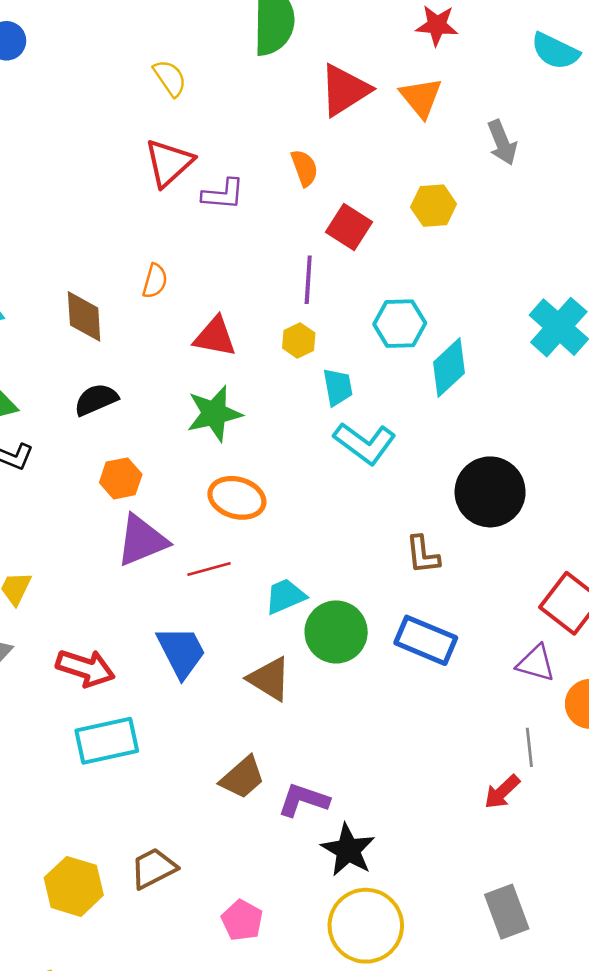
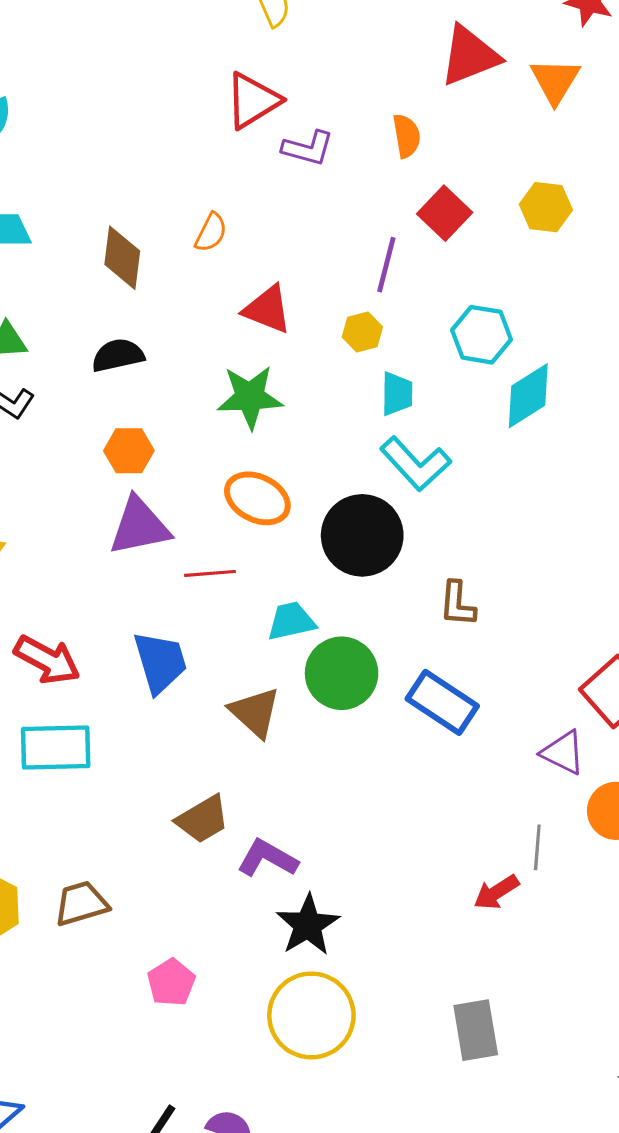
black circle: (490, 492) -> (362, 535), moved

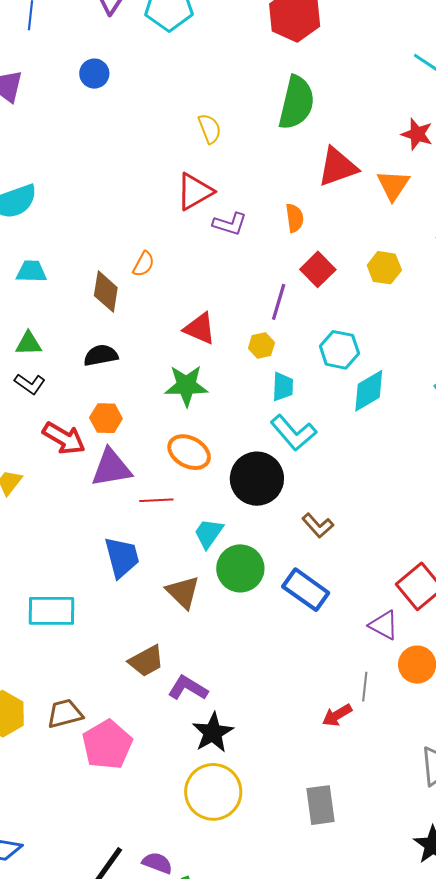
orange semicircle: (211, 233) -> (144, 264), moved
brown L-shape: (457, 604) -> (318, 526), turned -48
cyan trapezoid: (291, 621) -> (209, 533), turned -44
red arrow: (47, 660) -> (64, 438), moved
pink pentagon: (171, 982) -> (107, 745), moved, size x1.6

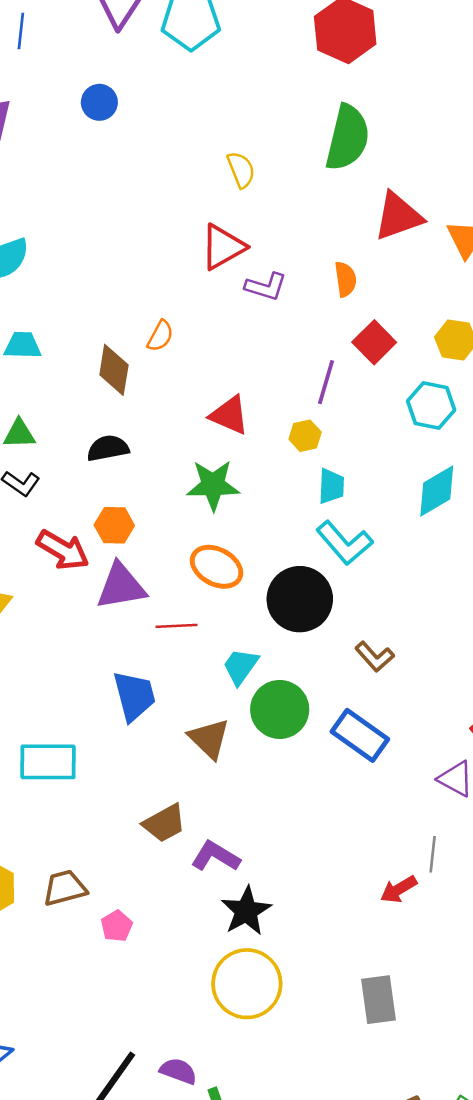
cyan hexagon: (339, 350) -> (431, 405), moved
pink pentagon: (107, 745) -> (117, 926), size x0.5

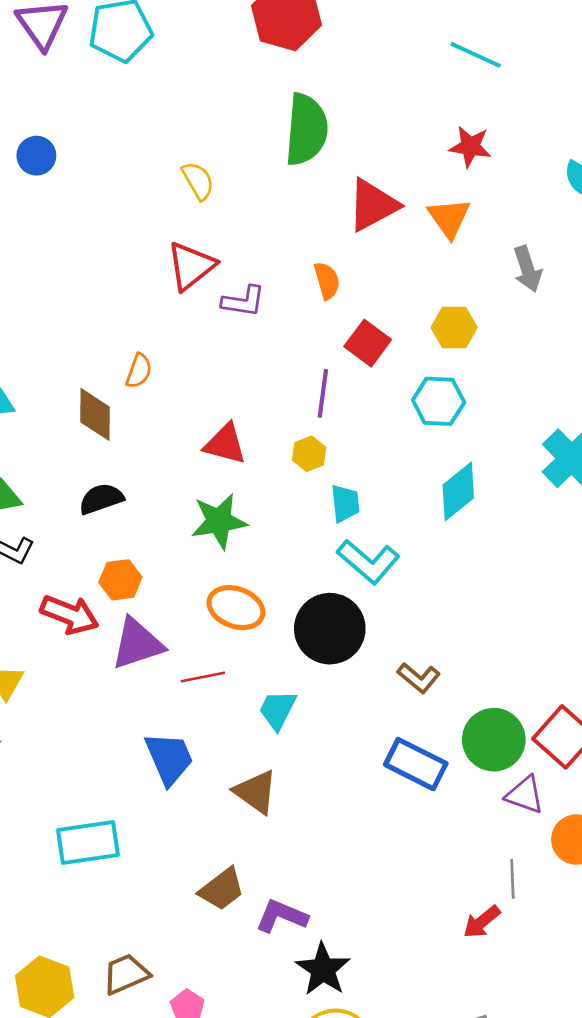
blue circle: (99, 102) -> (36, 156), moved
green circle: (280, 709) -> (494, 740), moved

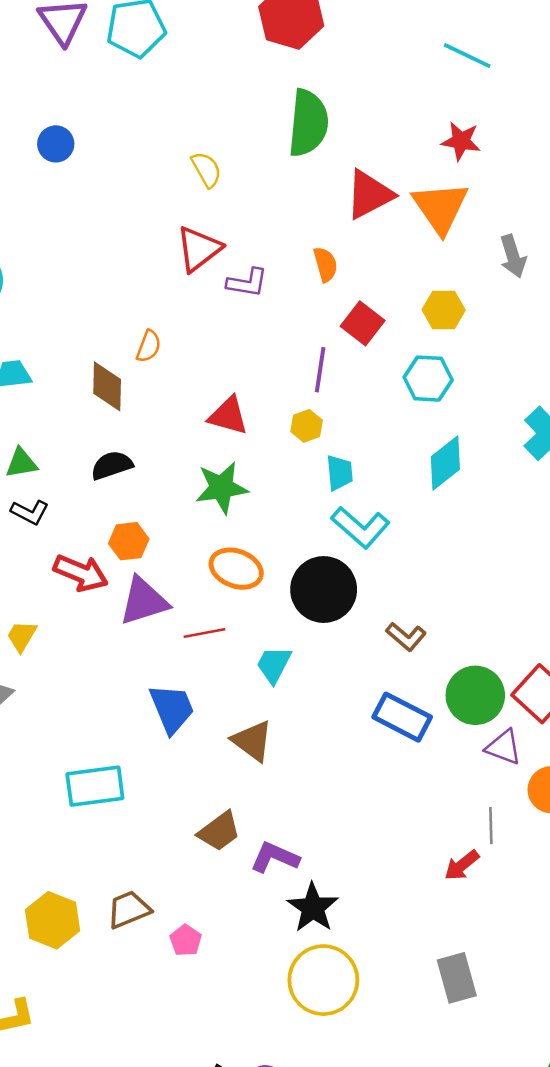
orange triangle: (449, 218) -> (440, 207), size x1.4

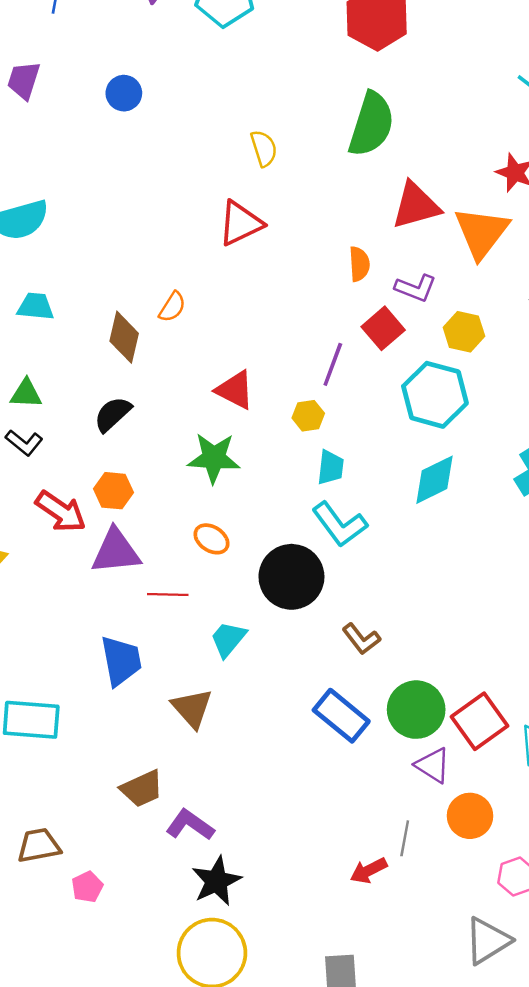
purple L-shape: (247, 283) -> (416, 288), moved
cyan hexagon: (428, 379) -> (435, 395), size x1.4
black semicircle: (112, 465) -> (113, 414), turned -36
orange ellipse: (236, 569) -> (211, 539), size x0.7

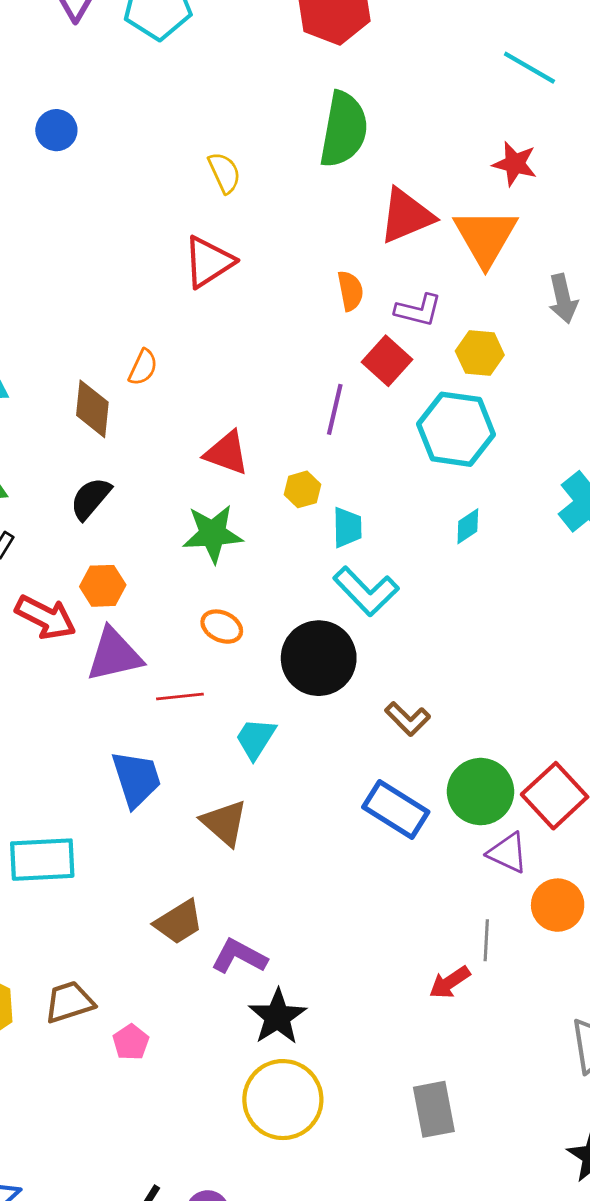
yellow hexagon: (308, 416) -> (302, 489), moved
cyan diamond: (434, 480) -> (468, 526), size x0.6

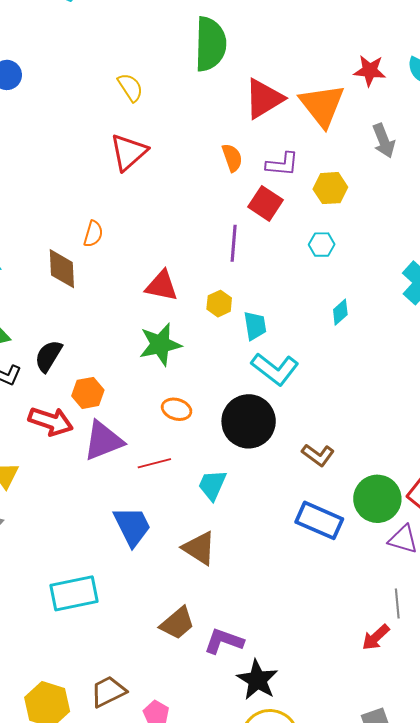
red star: (515, 164) -> (370, 71), moved
cyan hexagon: (456, 429) -> (322, 245), size x0.5
black semicircle: (91, 498) -> (48, 356), moved

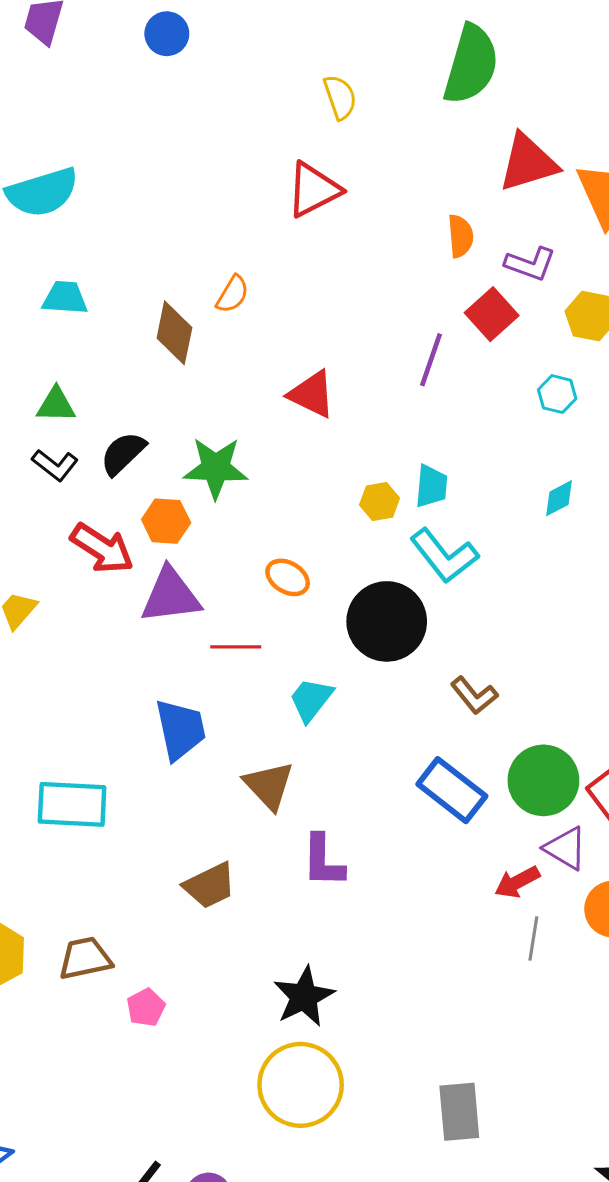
yellow hexagon: (219, 304) -> (379, 502), moved
green star: (160, 344) -> (216, 468), moved
red arrow: (376, 637) -> (517, 882), moved
purple L-shape: (224, 641) -> (323, 861), moved, turned -123

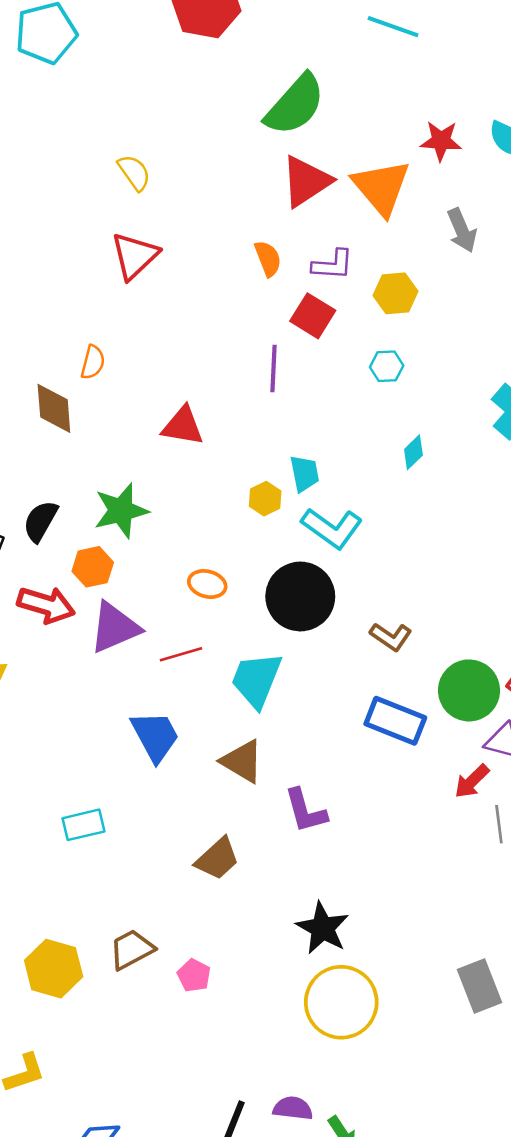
green semicircle: (471, 64) -> (295, 105), moved, turned 42
cyan trapezoid: (311, 700) -> (256, 680), size x1.4
cyan rectangle: (72, 804) -> (83, 825), size x0.7

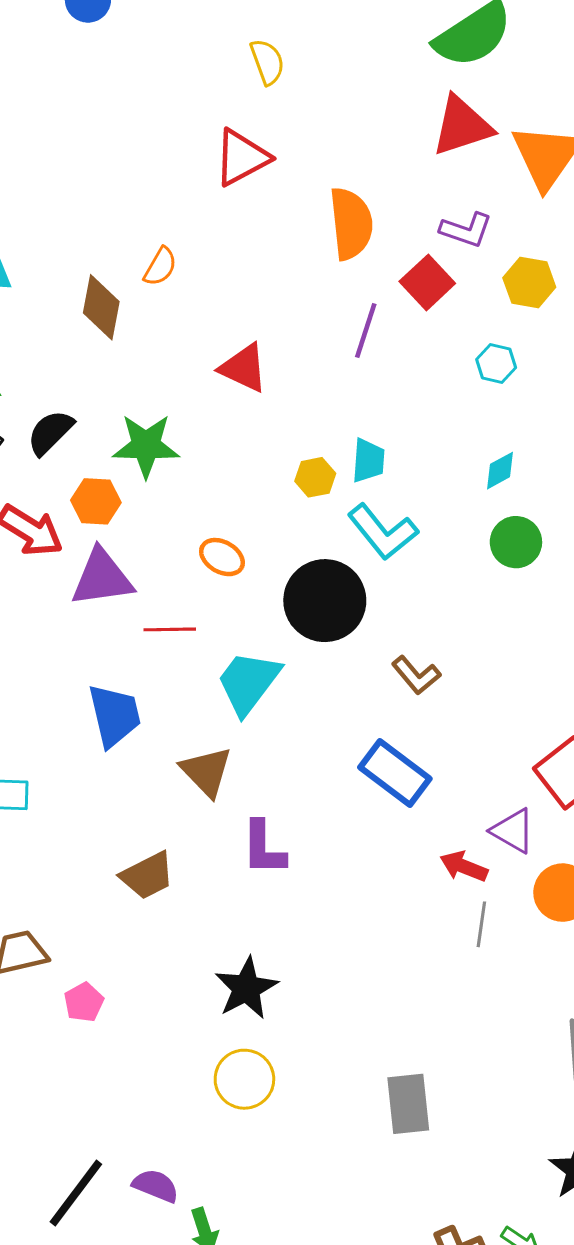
orange semicircle: (268, 259) -> (351, 224), moved, size x1.6
green circle: (469, 690) -> (516, 542), moved, size x0.7
red arrow: (472, 781) -> (464, 867), turned 51
yellow circle: (341, 1002) -> (244, 1079), size x0.7

